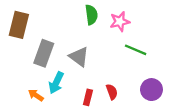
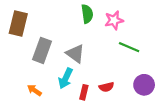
cyan arrow: (56, 83) -> (66, 78), moved
red semicircle: (112, 92) -> (106, 87), turned 96

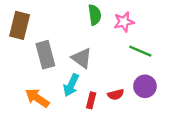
gray rectangle: (42, 50) -> (45, 55), turned -35
purple circle: (144, 85) -> (145, 86), moved
orange arrow: (34, 90) -> (37, 98), size x1.5

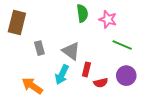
pink star: (124, 22) -> (108, 19), turned 30
gray rectangle: (45, 55) -> (39, 48), size x0.6
red rectangle: (91, 100) -> (86, 69), moved

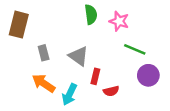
cyan arrow: (62, 75) -> (69, 94), moved
purple circle: (126, 76) -> (148, 75), moved
orange arrow: (32, 86) -> (44, 83), moved

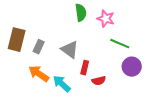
brown rectangle: (19, 25) -> (17, 40), moved
gray rectangle: (44, 53) -> (39, 47), turned 40
cyan arrow: (69, 94) -> (62, 84), turned 108

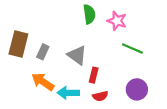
purple circle: (132, 67) -> (137, 89), moved
red semicircle: (99, 81) -> (100, 96), moved
cyan arrow: (62, 84) -> (68, 93), turned -42

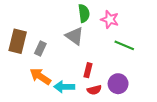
gray triangle: (77, 55) -> (75, 36), moved
purple circle: (137, 89) -> (118, 84), moved

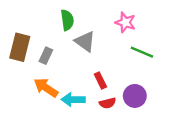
green semicircle: (84, 13) -> (67, 20), moved
red rectangle: (88, 70) -> (100, 81), turned -40

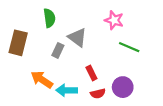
green semicircle: (67, 20) -> (49, 18), moved
gray rectangle: (46, 56) -> (58, 50), moved

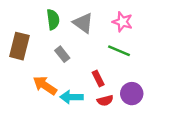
gray triangle: (77, 37) -> (83, 23), moved
green line: (129, 47) -> (119, 51), moved
gray rectangle: (58, 50) -> (62, 54), turned -64

